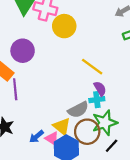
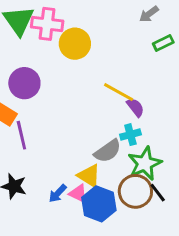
purple semicircle: (100, 89) -> (135, 107), moved
brown circle: (87, 132) -> (135, 191), moved
black line: (112, 146) -> (158, 193), turned -72

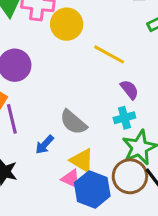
yellow line: (119, 92) -> (109, 54), moved
gray semicircle: (108, 151) -> (73, 122), moved, turned 76
blue arrow: (58, 193) -> (45, 145), moved

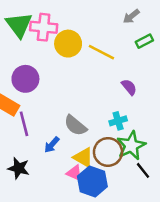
yellow line: (109, 54) -> (101, 52), moved
purple semicircle: (129, 90) -> (129, 87), moved
brown circle: (130, 176) -> (108, 152), moved

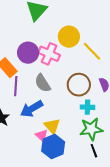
pink cross: (44, 27) -> (49, 54), moved
gray semicircle: (75, 125) -> (43, 83), moved
blue arrow: (52, 145) -> (32, 109), size x1.6
brown circle: (108, 152) -> (79, 85), moved

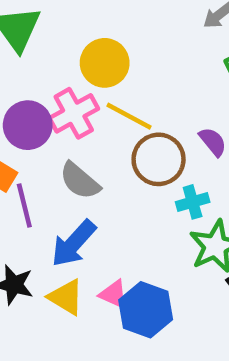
yellow line: (92, 51) -> (129, 116), moved
pink cross: (49, 54) -> (74, 113), turned -35
yellow triangle: (52, 126) -> (66, 297), moved

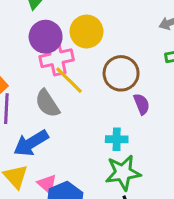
yellow line: (129, 116) -> (69, 80), moved
purple circle: (28, 125) -> (46, 37), moved
brown circle: (159, 159) -> (121, 73), moved

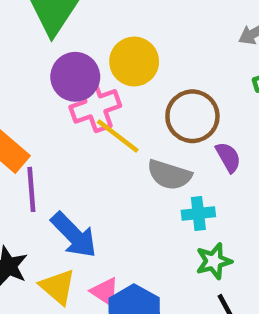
gray semicircle: (47, 103) -> (169, 175), moved, turned -32
blue arrow: (31, 143) -> (74, 235), turned -96
green star: (123, 173) -> (214, 261), size x0.7

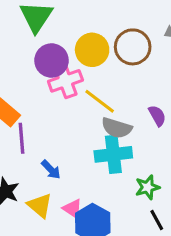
brown circle: (192, 116) -> (133, 47), moved
yellow line: (118, 136) -> (100, 101), moved
cyan cross: (198, 213) -> (113, 154), moved, size x1.6
blue arrow: (74, 235) -> (51, 170), size x0.6

